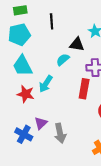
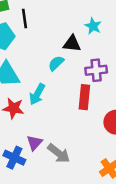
black line: (52, 21) -> (24, 18), moved
gray arrow: (60, 133) -> (59, 153), turned -36

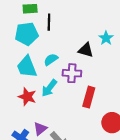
cyan semicircle: (56, 63) -> (51, 60), moved
purple cross: (96, 70) -> (72, 73), moved

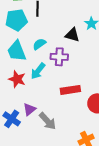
red rectangle: (89, 97) -> (70, 90), moved, turned 66

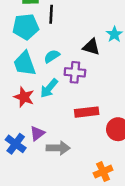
gray arrow: (48, 121) -> (58, 148), turned -48

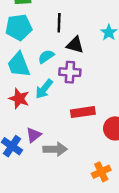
black line: (51, 14) -> (59, 23), moved
black triangle: (91, 47) -> (75, 45), moved

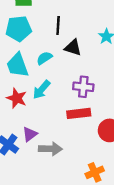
purple cross: (70, 72) -> (83, 87), moved

